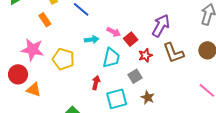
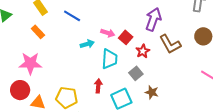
yellow pentagon: (63, 59) -> (67, 97), moved

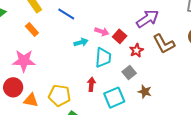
purple arrow: (153, 19) -> (147, 19), turned 35

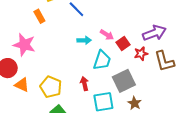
red star: (136, 50) -> (141, 54), moved
gray square: (129, 72) -> (124, 81), size x1.6
red arrow: (91, 84) -> (84, 84), turned -32

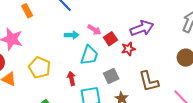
brown L-shape: (164, 61) -> (149, 81), moved
gray square: (124, 81) -> (111, 76), size x0.7
yellow pentagon: (51, 87) -> (40, 68), moved

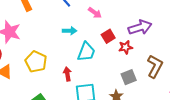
pink arrow: (94, 30) -> (95, 13), moved
gray square: (111, 76) -> (129, 77), moved
brown L-shape: (149, 81) -> (155, 66), moved, turned -140

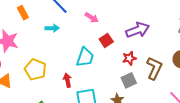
cyan arrow: (70, 31) -> (52, 28), moved
red star: (126, 47) -> (129, 58), moved

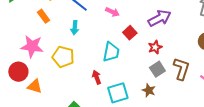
cyan arrow: (52, 28) -> (75, 28), turned 104
brown L-shape: (154, 68) -> (181, 69), moved
yellow pentagon: (35, 70) -> (63, 57), moved

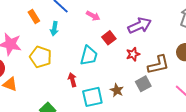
orange rectangle: (43, 16) -> (34, 16), moved
gray square: (157, 69) -> (143, 84), moved
brown L-shape: (181, 69) -> (158, 65), moved, turned 55
brown star: (149, 90) -> (117, 90), moved

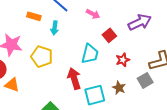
orange rectangle: (34, 16) -> (34, 16), turned -40
red star: (133, 54) -> (123, 60), moved
red arrow: (72, 80) -> (74, 78), size x1.5

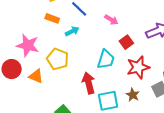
cyan arrow: (55, 28) -> (72, 31), turned -128
red star: (123, 60) -> (138, 67), size x1.6
orange triangle: (12, 85) -> (36, 76), moved

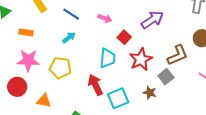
orange rectangle: (52, 18) -> (26, 32), moved
orange triangle: (36, 76) -> (44, 101), moved
brown star: (133, 95) -> (150, 93), moved

